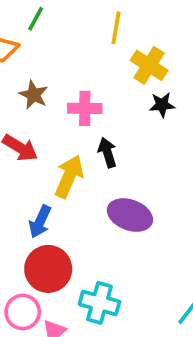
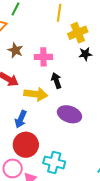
yellow cross: (149, 65) -> (78, 33), turned 36
yellow arrow: (69, 176) -> (36, 94), turned 75

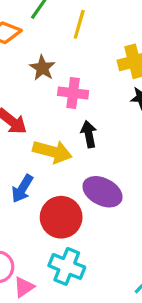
yellow line: (59, 13) -> (79, 24), moved
brown star: (15, 50) -> (42, 68), moved
red circle: (26, 145) -> (61, 217), moved

